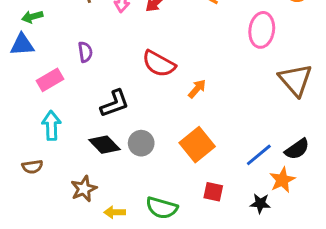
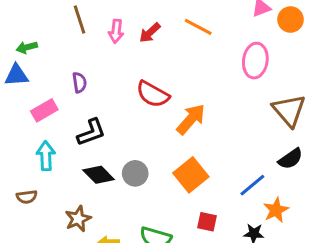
orange arrow: (197, 89) -> (191, 119), size x1.6
black L-shape: (115, 103) -> (91, 132), moved
black semicircle: (297, 149) -> (290, 159), moved

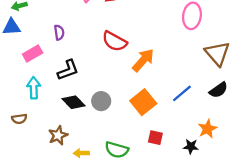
blue line: (252, 185) -> (182, 93), moved

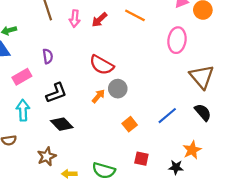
orange arrow: (143, 60) -> (98, 96), moved, size x0.6
black semicircle: (218, 90) -> (203, 112), turned -96
gray circle: (101, 101) -> (118, 89), moved
orange square: (143, 102) -> (130, 124), size x0.6

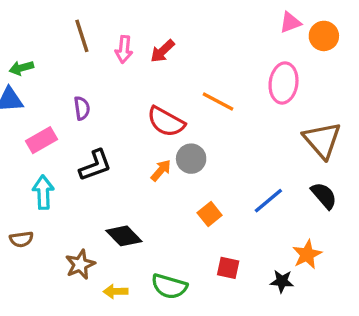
orange line: (135, 15) -> (218, 101), moved
black diamond: (62, 124) -> (124, 236), moved

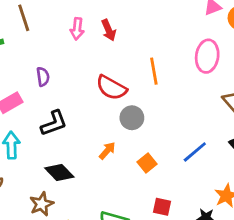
brown line: (82, 36) -> (24, 18), moved
red arrow: (163, 51) -> (109, 30), turned -70
orange line: (218, 101) -> (154, 71), turned 52
orange arrow: (161, 170) -> (107, 151), moved
black diamond: (124, 236) -> (59, 172), moved

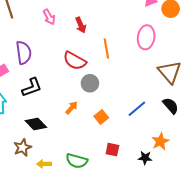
pink arrow: (77, 29) -> (49, 17), turned -35
red arrow: (109, 30) -> (81, 25), moved
purple semicircle: (43, 77) -> (24, 53), size x1.6

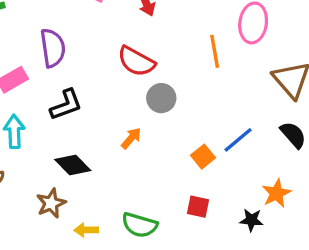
orange line: (106, 49) -> (215, 51), moved
orange square: (101, 117) -> (203, 157), moved

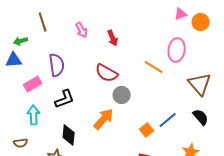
orange line: (215, 51) -> (154, 67), turned -48
orange arrow: (131, 138) -> (104, 119), size x1.6
black diamond: (73, 165) -> (69, 135), turned 50

